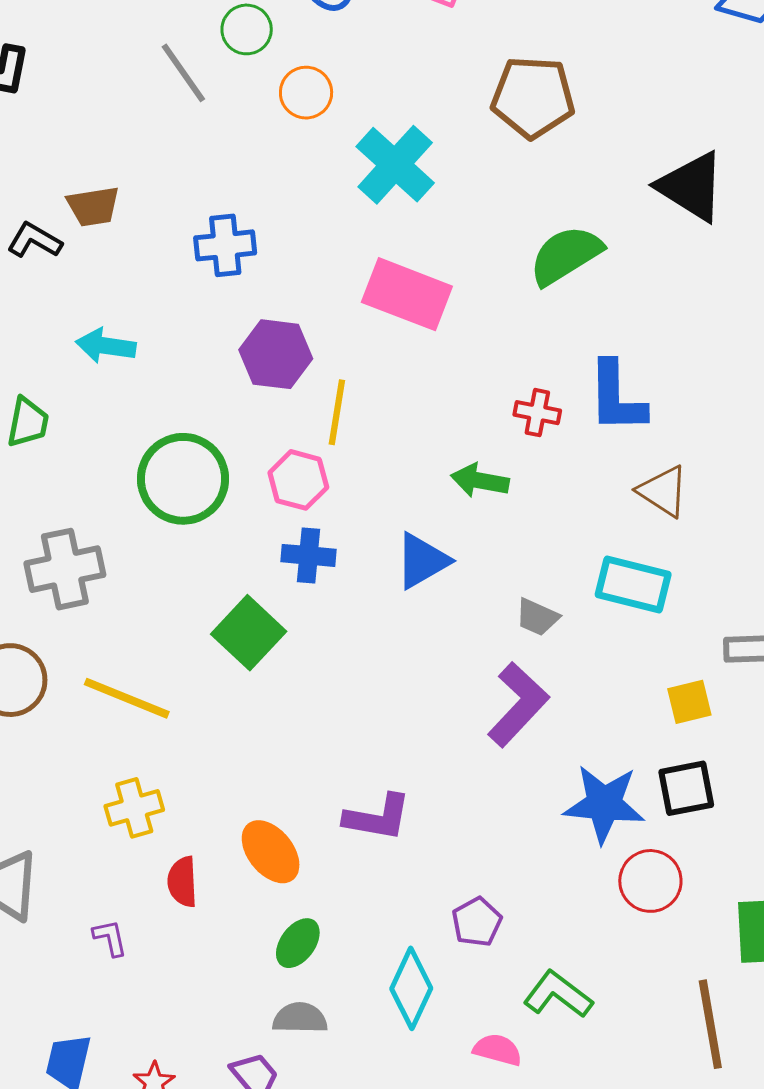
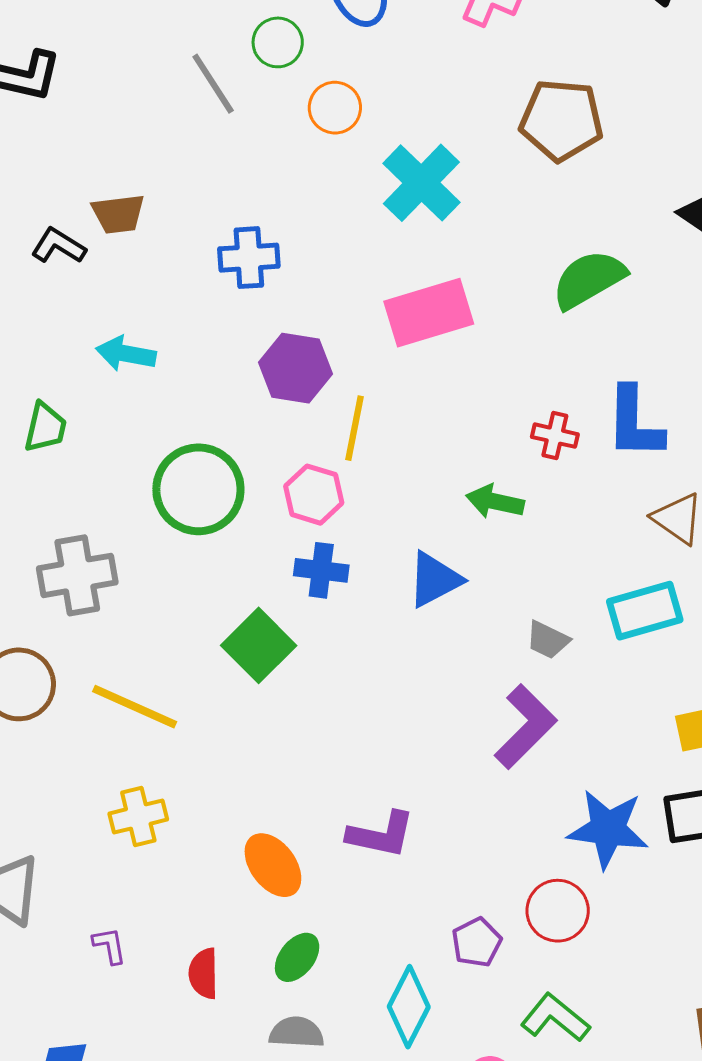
pink rectangle: (407, 294) -> (429, 313), turned -40
cyan rectangle: (633, 584) -> (645, 611), turned -32
red circle: (650, 881) -> (558, 911), moved
red semicircle: (182, 882) -> (204, 973), moved

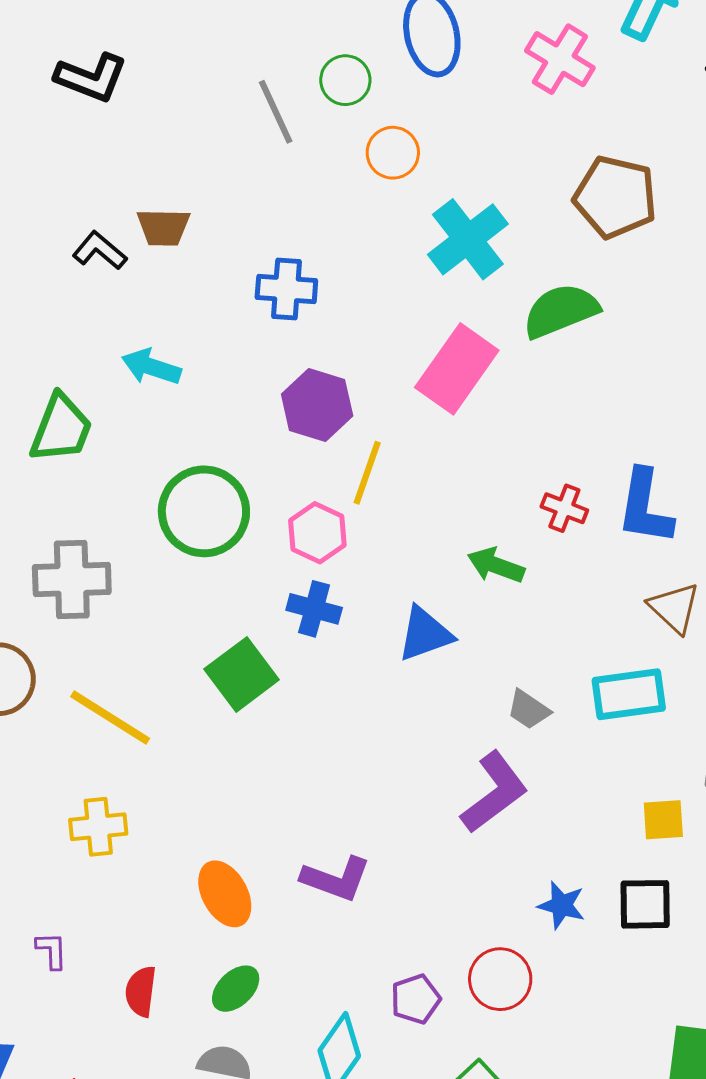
green semicircle: (589, 279) -> (561, 311), moved
pink rectangle: (429, 313) -> (457, 369), turned -46
green trapezoid: (45, 427) -> (61, 428), size x1.4
blue star: (608, 829) -> (562, 905), size x0.6

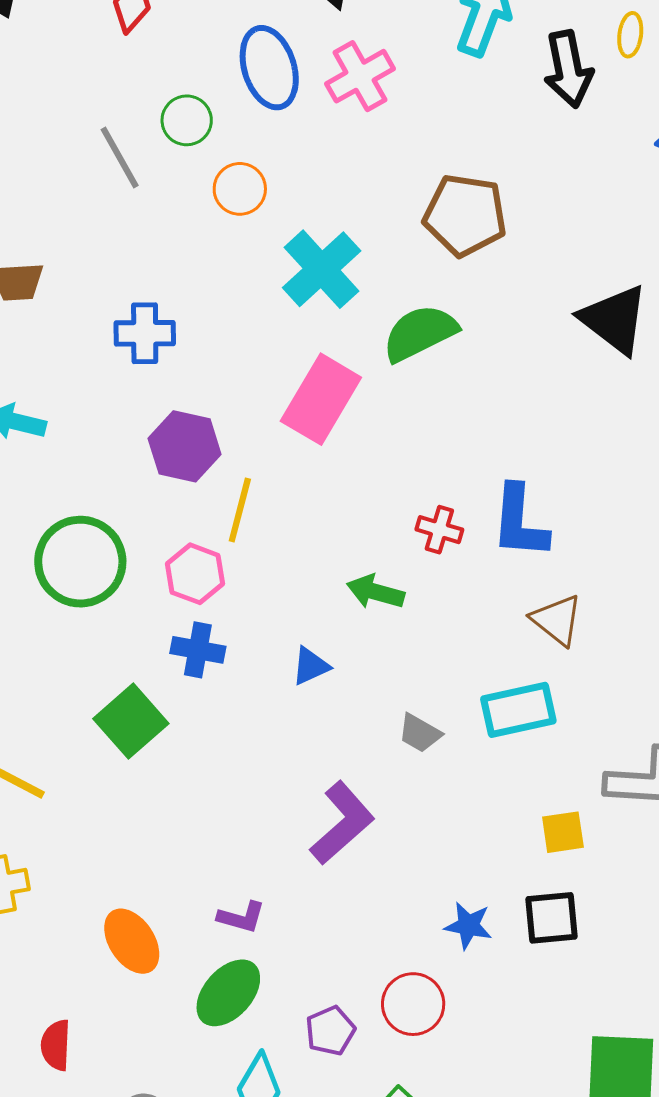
pink cross: (560, 59) -> (360, 76), moved, turned 34
blue triangle: (425, 634) -> (310, 666), size x0.7
purple L-shape: (494, 792) -> (342, 823), moved
purple L-shape: (336, 879) -> (241, 917), size x0.7
green ellipse: (236, 989) -> (228, 993), moved, size x1.4

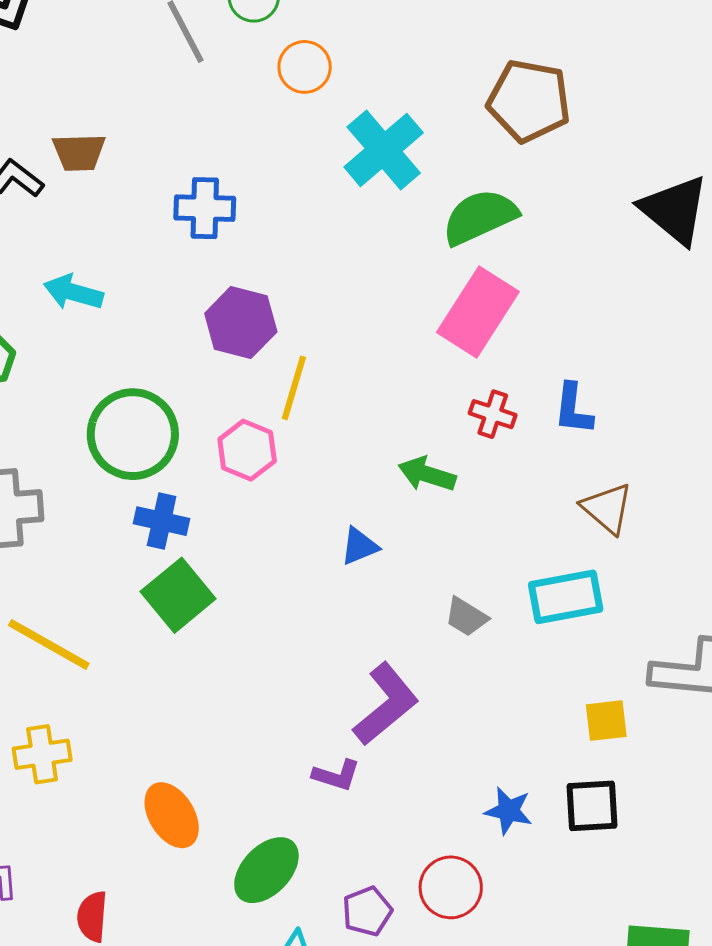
pink rectangle: (321, 399) -> (478, 312), moved
blue L-shape: (520, 522) -> (573, 409), size x0.7
blue cross: (198, 650) -> (162, 521), moved
purple L-shape: (241, 917) -> (336, 775), moved

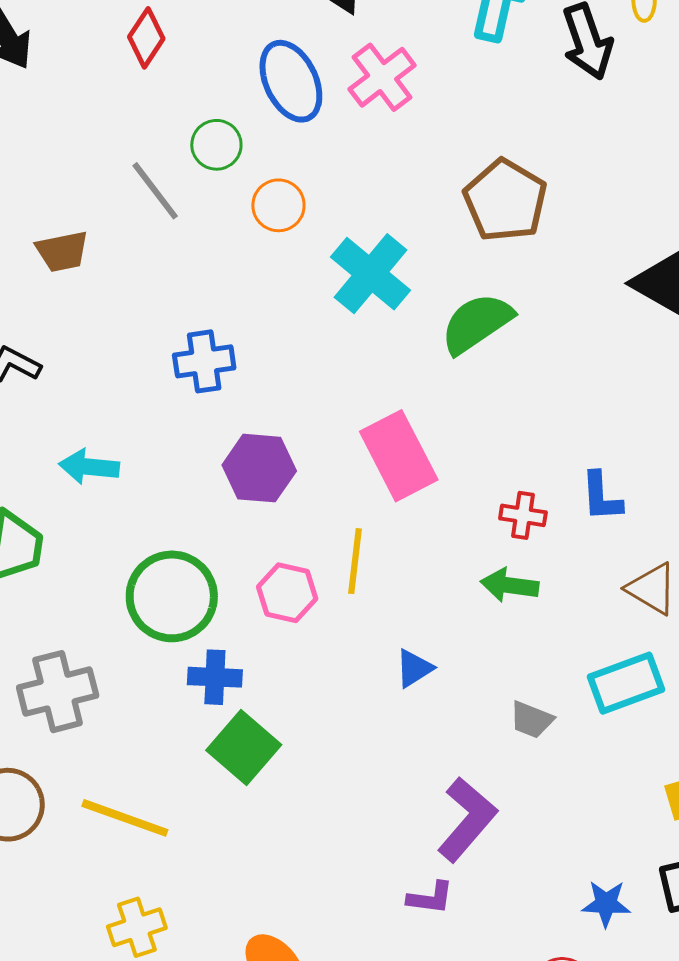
brown pentagon: (529, 101) -> (505, 200), turned 30
brown trapezoid: (79, 152) -> (62, 251), moved
pink rectangle: (478, 312) -> (399, 456), moved, turned -50
yellow line: (294, 388) -> (355, 561), moved
green arrow: (427, 474) -> (510, 585), moved

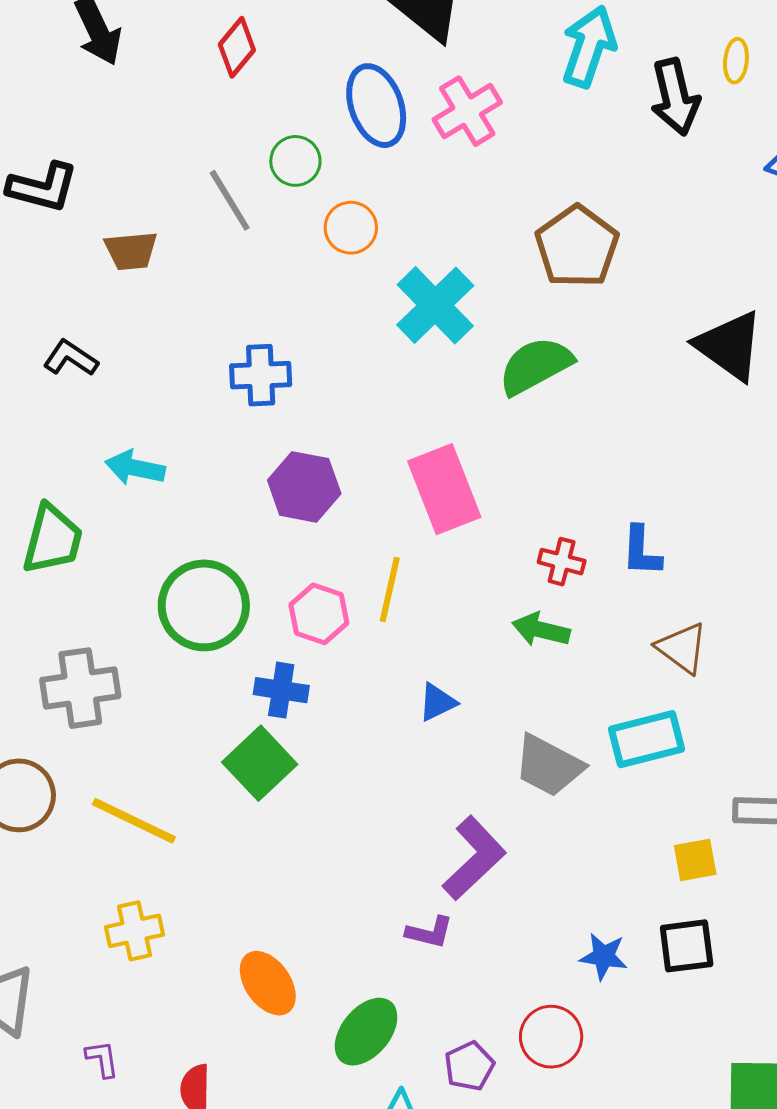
blue cross: (215, 677) -> (281, 690), moved
gray trapezoid: (531, 720) -> (549, 766), size x1.6

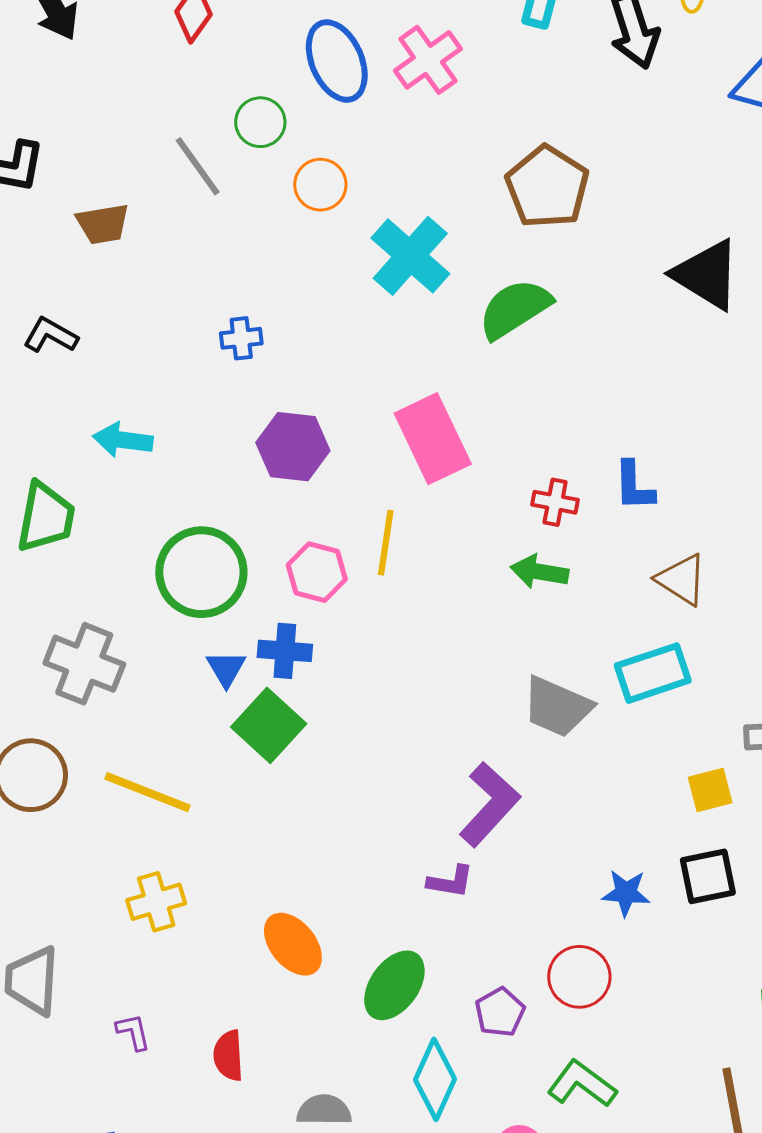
blue cross: (261, 375) -> (241, 338), size x0.7
gray cross: (80, 688) -> (84, 664), turned 34
blue triangle: (437, 702) -> (226, 669), moved, turned -30

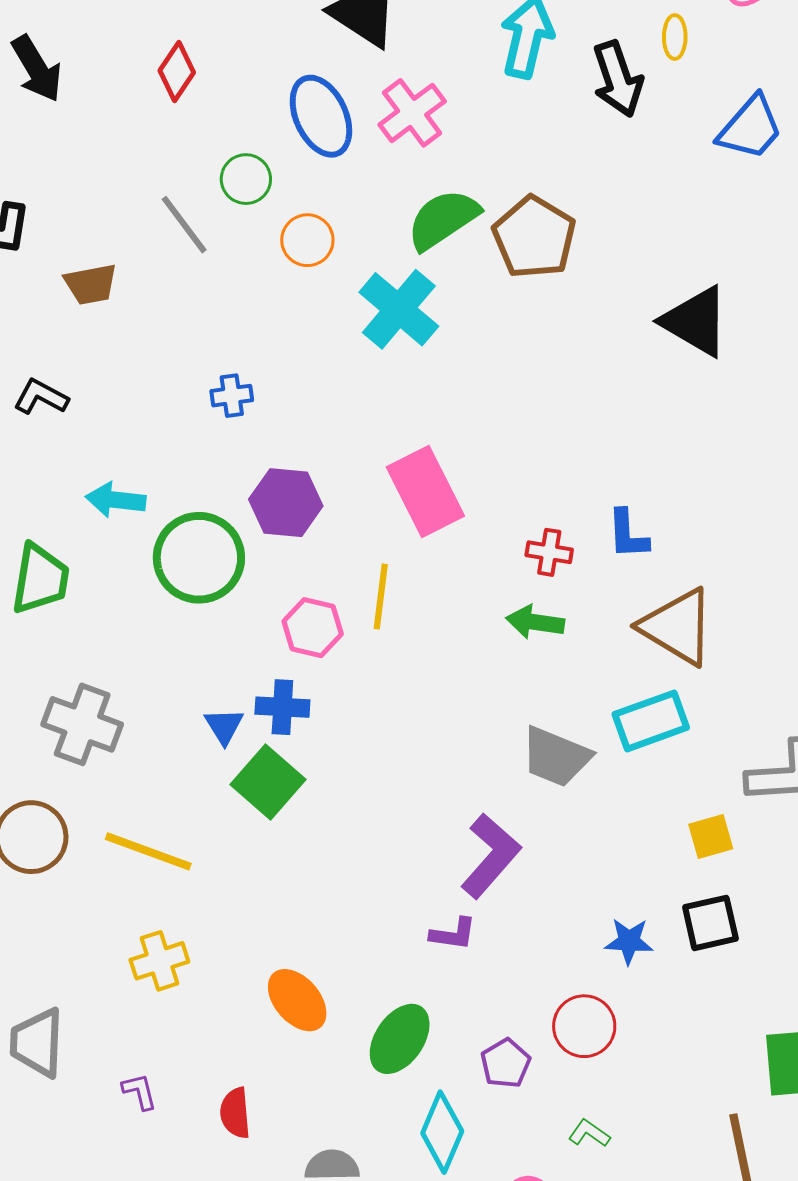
green semicircle: (515, 309) -> (443, 219), moved
green circle: (201, 572) -> (199, 558), moved
brown triangle: (682, 580) -> (677, 627), size x1.5
green L-shape: (582, 1084) -> (589, 1133), size x0.6

